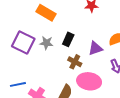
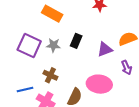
brown cross: (75, 62) -> (50, 75), moved

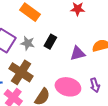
purple arrow: (126, 67) -> (95, 85), moved
brown cross: (50, 75) -> (21, 72), size x1.6

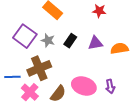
purple triangle: (78, 53) -> (95, 43), moved
brown cross: (21, 72) -> (39, 68), turned 30

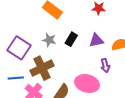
purple square: (25, 36) -> (19, 48), moved
purple arrow: (110, 86) -> (105, 66), moved

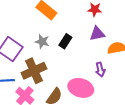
purple triangle: (96, 40) -> (97, 34), moved

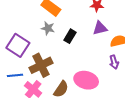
gray star: (42, 42) -> (48, 28), moved
purple arrow: (100, 70) -> (114, 62), moved

